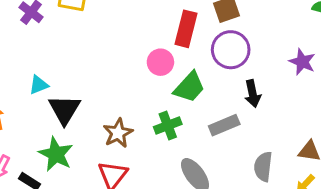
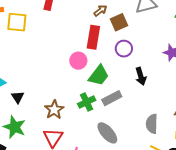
purple circle: (231, 50) -> (124, 49), size x0.7
black triangle: (65, 109) -> (18, 97), size x0.6
gray rectangle: (224, 125) -> (112, 98), moved

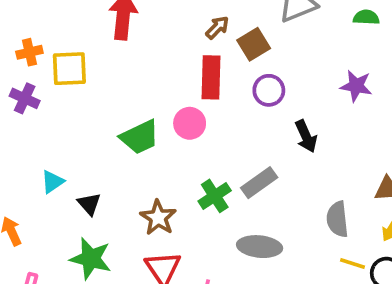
green trapezoid: (99, 76) -> (140, 137), moved, turned 35
gray ellipse: (107, 133) -> (260, 247), turned -35

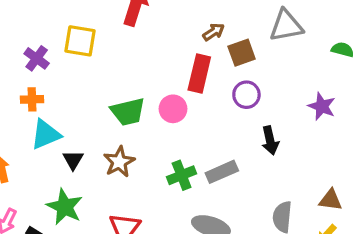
orange cross: (29, 52) -> (32, 99), moved
cyan triangle: (52, 182) -> (46, 134), size x1.5
brown star: (158, 218) -> (119, 162), moved

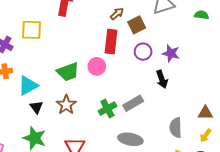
purple star: (322, 106) -> (171, 53), moved
cyan triangle: (46, 134) -> (28, 86), moved

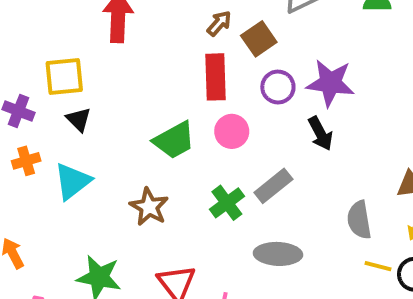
purple star: (171, 53) -> (330, 83), size x1.4
pink circle: (97, 66) -> (232, 131), moved
green trapezoid: (68, 72) -> (174, 140), moved
black triangle: (36, 107) -> (79, 119), moved

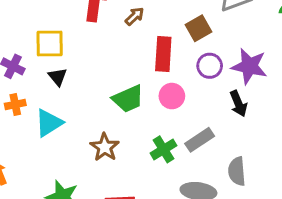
brown arrow: (219, 23) -> (135, 16), moved
gray semicircle: (359, 220) -> (237, 171), moved

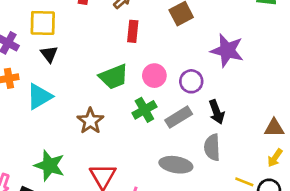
red rectangle: (163, 54) -> (133, 31), moved, size x0.7
purple circle: (210, 66) -> (191, 81), moved
black arrow: (238, 104) -> (217, 112), moved
green cross: (163, 149) -> (144, 110), moved

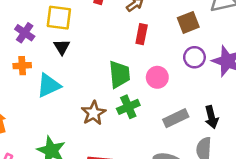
green trapezoid: (114, 77) -> (119, 74), turned -80
purple circle: (191, 81) -> (194, 57), moved
green cross: (144, 110) -> (128, 107), moved

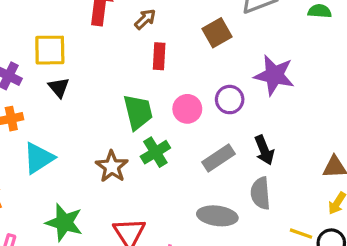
purple circle: (194, 57) -> (230, 100), moved
cyan triangle: (49, 85) -> (39, 158), moved

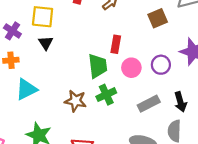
red rectangle: (159, 56) -> (116, 44), moved
brown star: (112, 167) -> (75, 101), turned -30

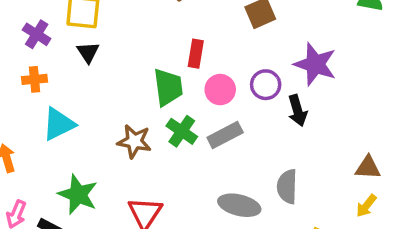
green cross: (106, 95) -> (182, 131), turned -30
black arrow: (180, 102) -> (298, 110), moved
gray rectangle: (149, 104) -> (225, 135), moved

